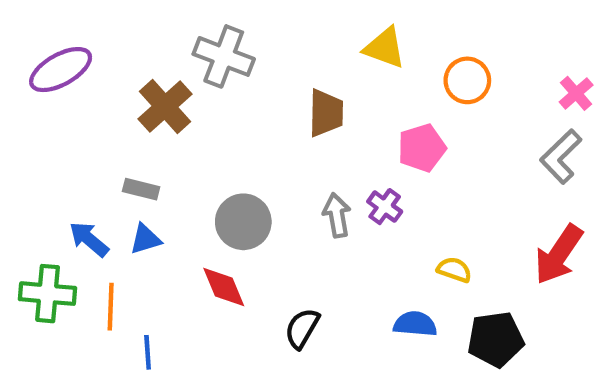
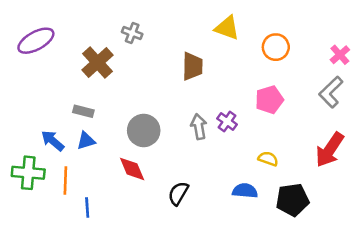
gray cross: (224, 56) -> (132, 33), size x0.6
pink pentagon: (422, 148) -> (269, 100), moved

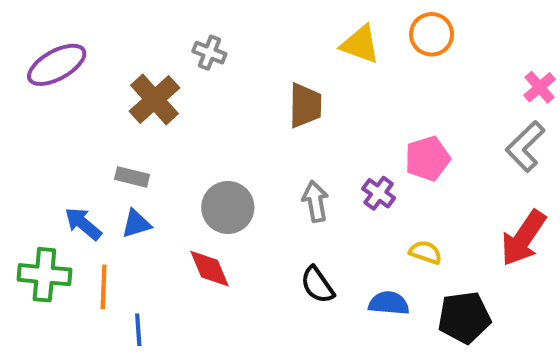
orange circle: (276, 47) -> (432, 34), moved
purple cross: (227, 121) -> (379, 193), moved
black semicircle: (178, 193) -> (317, 285), moved, turned -65

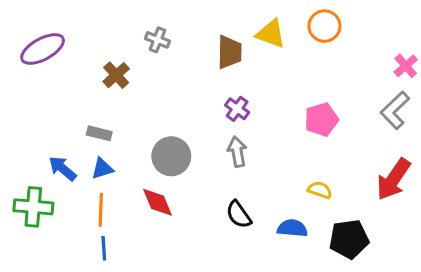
brown cross: (154, 99) -> (116, 75), size x0.7
brown trapezoid: (305, 106) -> (229, 52), moved
purple cross: (379, 193) -> (237, 109), moved
orange line: (104, 287) -> (101, 210), moved

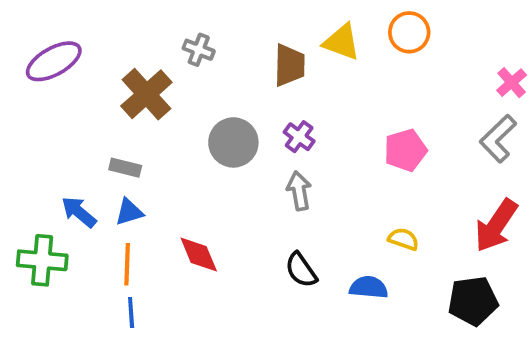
brown cross: (116, 75) -> (146, 94), size x1.5
gray circle: (171, 156) -> (233, 142), moved
black pentagon: (349, 239) -> (473, 301), moved

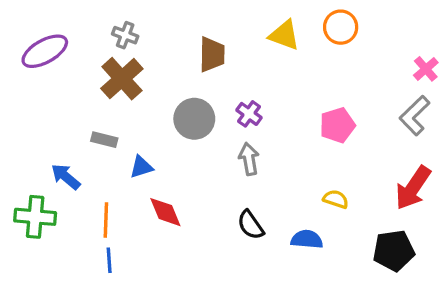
gray cross: (199, 50) -> (125, 35), moved
brown trapezoid: (289, 65) -> (212, 54), moved
blue triangle: (129, 212) -> (141, 167), moved

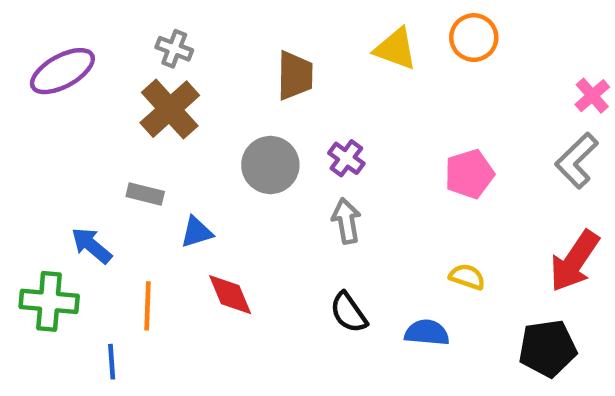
blue line: (109, 260) -> (112, 362), moved

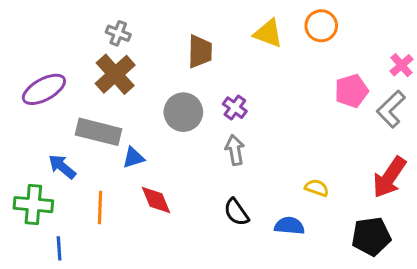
purple ellipse: (62, 71) -> (44, 89), moved
pink pentagon: (469, 174) -> (352, 91), moved
gray rectangle: (145, 194) -> (98, 132), size x1.8
blue line: (112, 362) -> (59, 248), moved

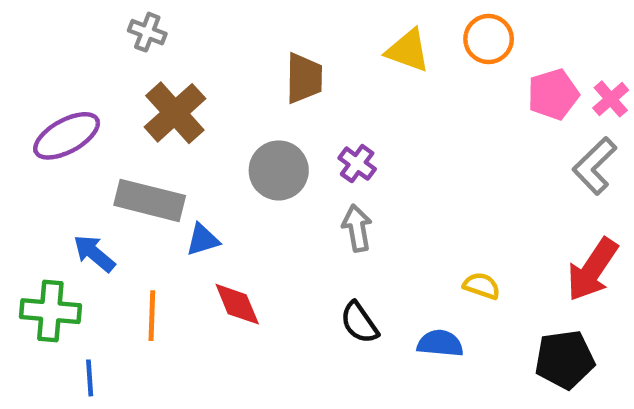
gray cross: (118, 33) -> (147, 32), moved
pink pentagon: (352, 91) -> (553, 94), moved

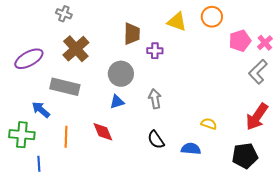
purple cross: (357, 164) -> (155, 51), moved, turned -35
blue triangle: (203, 240) -> (117, 102), moved

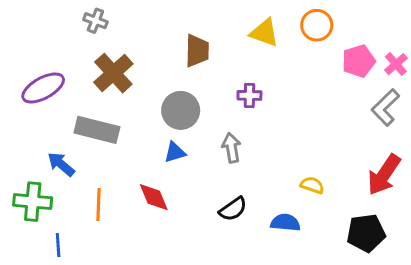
purple cross: (155, 51) -> (249, 95), moved
black semicircle: (156, 140) -> (233, 209), turned -90

